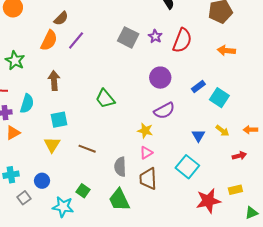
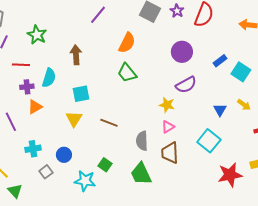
orange semicircle: (49, 40) -> (127, 43), moved

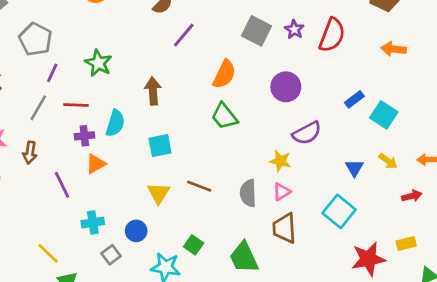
purple circle: (182, 52) -> (286, 87), moved
yellow triangle: (74, 119) -> (159, 193), moved
gray semicircle: (142, 141) -> (248, 193), moved

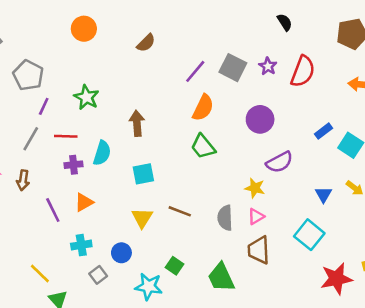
purple line: (184, 35) -> (195, 71), moved
orange triangle: (96, 164) -> (84, 202), moved

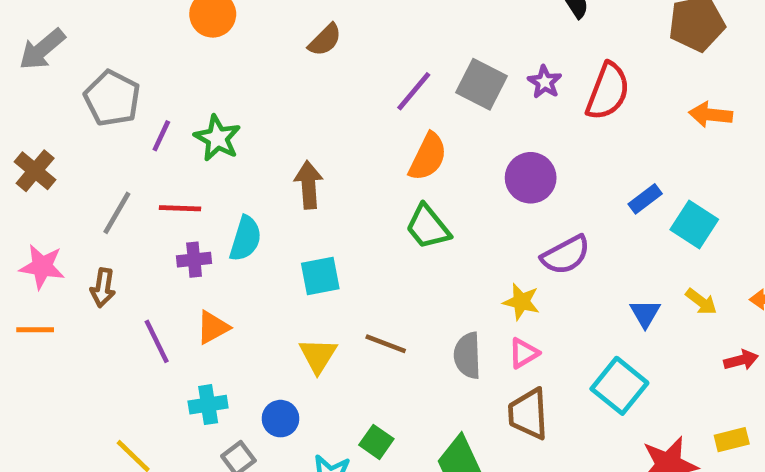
purple line: (44, 106) -> (161, 136), moved

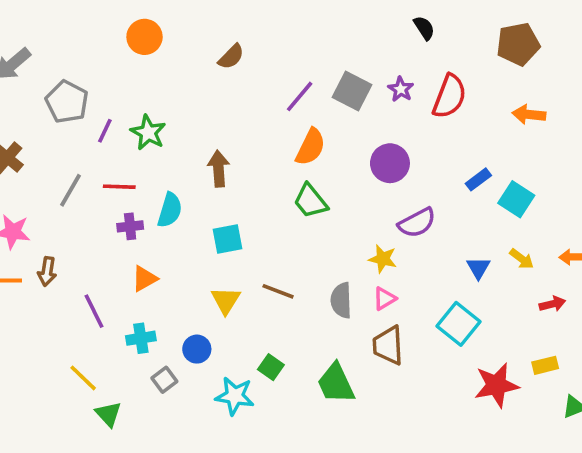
brown arrow: (103, 288) -> (47, 271), moved
purple line: (157, 341) -> (94, 311), moved

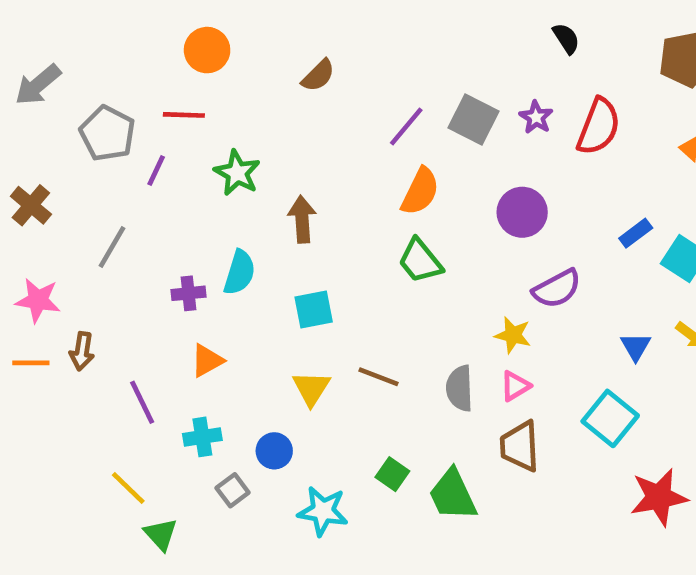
green star: (148, 133) -> (237, 173), moved
red line: (119, 187) -> (184, 115), moved
green square: (271, 367) -> (392, 474), moved

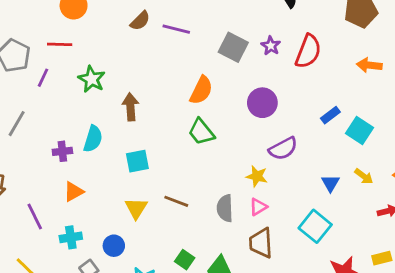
purple line: (406, 126) -> (176, 29), moved, turned 64

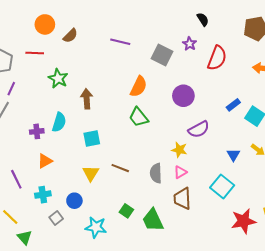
brown semicircle: (140, 21) -> (70, 36), moved
purple star: (271, 46) -> (190, 44), moved
purple line: (43, 78) -> (11, 89), moved

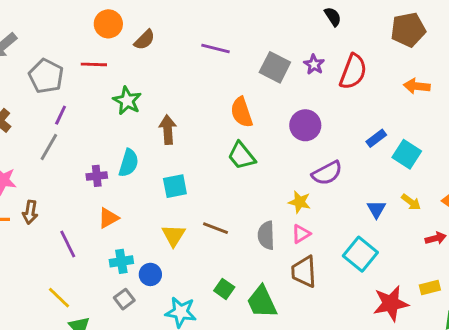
purple star: (190, 44) -> (314, 64), moved
orange semicircle: (139, 87) -> (242, 112), turned 135
cyan cross: (43, 195) -> (121, 261), moved

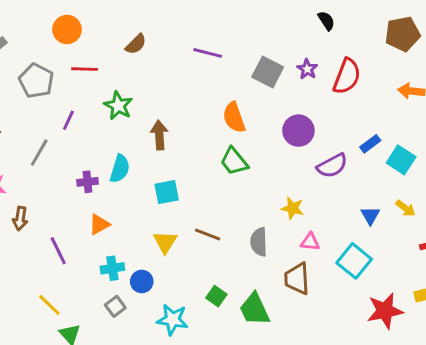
orange circle: (108, 24) -> (67, 29), moved
purple line: (61, 115) -> (68, 120), moved
purple semicircle: (327, 173) -> (332, 166), moved
pink triangle: (301, 234) -> (310, 242), moved, turned 36

